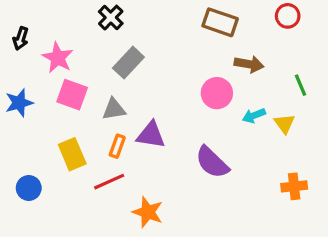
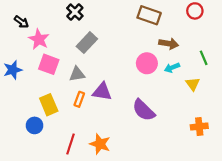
black arrow: (21, 38) -> (21, 22), moved, turned -72
cyan arrow: (254, 116) -> (172, 68), moved
red line: (109, 182) -> (71, 144), moved, turned -48
blue circle: (29, 188) -> (35, 125), moved

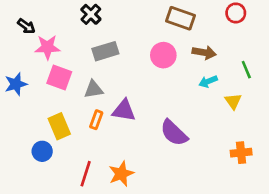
pink star: (39, 39) -> (47, 47), turned -30
gray rectangle: (87, 43) -> (105, 51), turned 30
pink circle: (147, 63) -> (163, 55), moved
orange star: (100, 144) -> (121, 174), turned 30

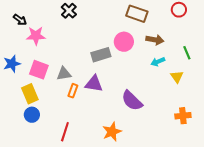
gray rectangle: (105, 51) -> (101, 55), moved
pink square: (59, 78) -> (39, 70), moved
gray triangle: (94, 89) -> (64, 74), moved
yellow rectangle: (59, 126) -> (30, 94), moved
orange star: (121, 174) -> (112, 132), moved

